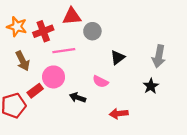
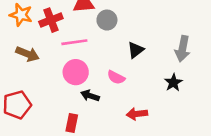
brown arrow: (23, 61) -> (27, 54), turned -42
pink circle: (54, 77) -> (76, 72), moved
red rectangle: (35, 91) -> (72, 123), moved, turned -42

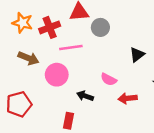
black triangle: (136, 50) -> (137, 55), moved
pink circle: (76, 72) -> (57, 75), moved
red arrow: (137, 114) -> (128, 98), moved

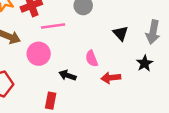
black triangle: (137, 55) -> (121, 33), turned -35
pink semicircle: (109, 79) -> (92, 59), turned 42

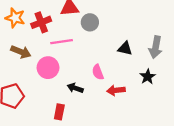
black triangle: (121, 33) -> (125, 48), turned -35

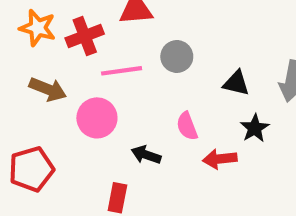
gray circle: (90, 22) -> (177, 56), moved
black star: (148, 77) -> (255, 128), moved

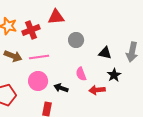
pink line: (122, 71) -> (39, 57), moved
pink circle: (97, 118) -> (38, 81), moved

